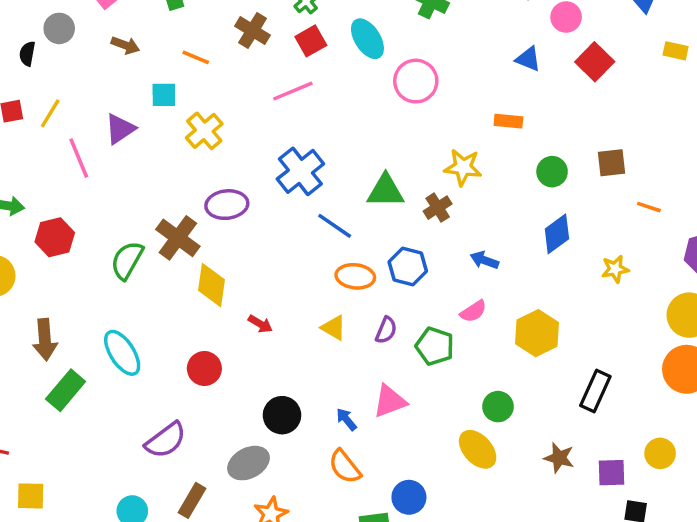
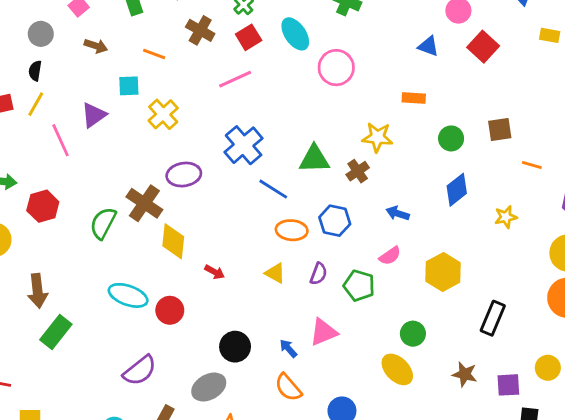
black semicircle: (27, 54) -> (35, 71), moved
cyan ellipse: (122, 353) -> (128, 295), moved, turned -36

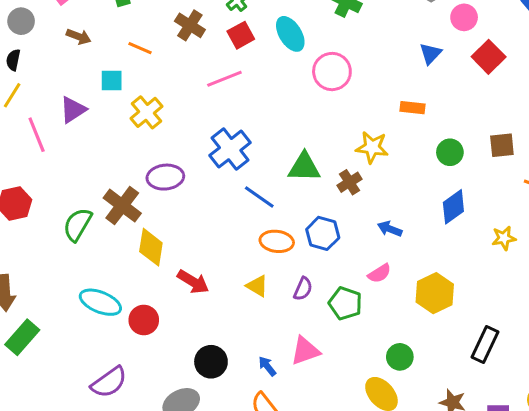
blue triangle: (428, 46) -> (430, 54), turned 50
red arrow: (215, 272) -> (193, 282), size x1.5

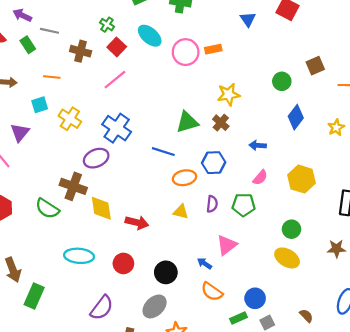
orange rectangle: (412, 108) -> (213, 49), moved
blue cross: (230, 149) -> (117, 128), moved
green semicircle: (78, 225) -> (47, 209), turned -70
red circle: (144, 320) -> (123, 263), moved

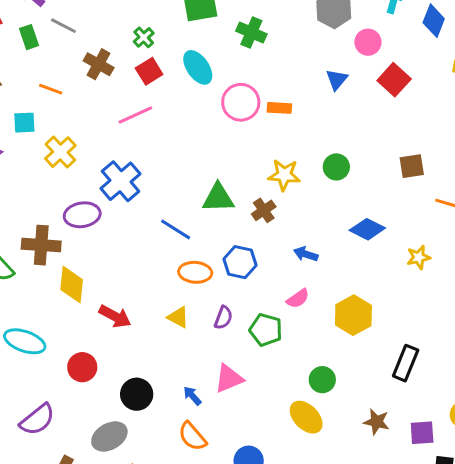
green circle: (282, 81) -> (336, 167), moved
blue diamond: (296, 117) -> (367, 229), turned 65
brown cross: (73, 186) -> (41, 245), turned -30

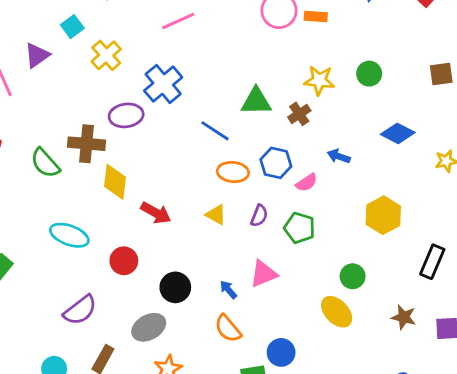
cyan square: (24, 123) -> (72, 27), turned -35
pink semicircle: (298, 299) -> (307, 183), moved

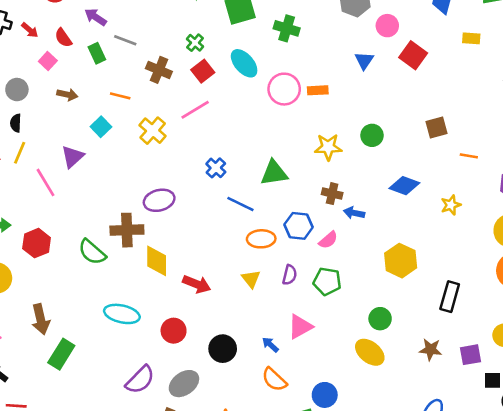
yellow cross: (106, 55) -> (153, 131), moved
blue cross: (163, 84) -> (216, 168), moved, size x0.6
brown cross: (299, 114) -> (332, 194), moved, turned -36
yellow triangle: (216, 215) -> (251, 279), turned 30
gray ellipse: (149, 327) -> (184, 384), moved

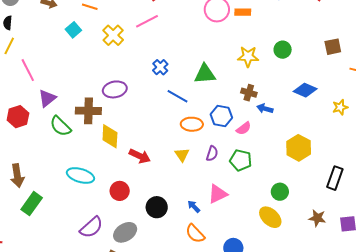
purple triangle: (73, 157) -> (47, 98), moved

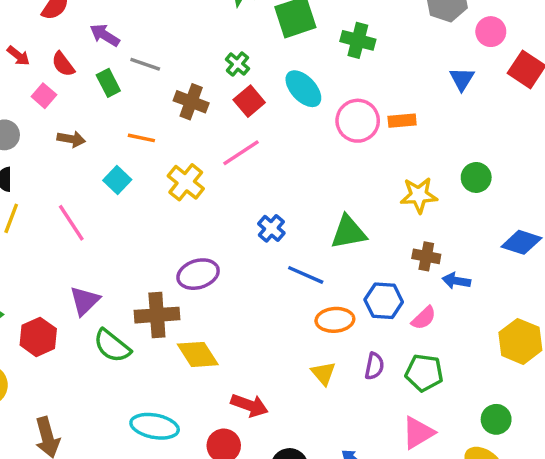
pink line: (28, 70) -> (71, 223), moved
yellow diamond: (110, 136) -> (198, 354), turned -30
red arrow: (140, 156) -> (249, 405), moved
pink triangle: (218, 194) -> (418, 433), moved

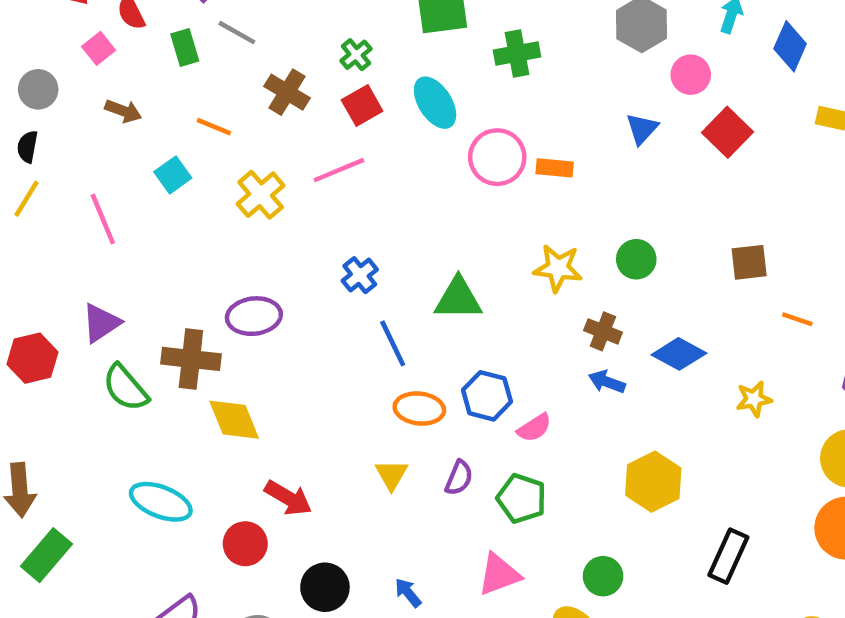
green cross: (358, 40) -> (517, 54), turned -36
brown cross: (426, 256) -> (603, 331), moved
blue line: (306, 275) -> (393, 343), turned 30
blue arrow: (456, 281) -> (607, 382), moved

